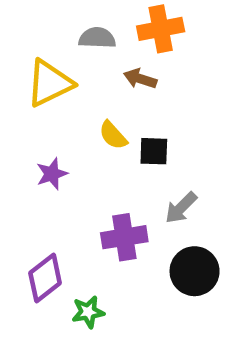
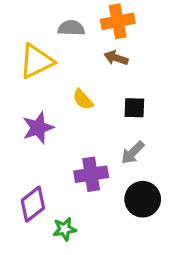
brown arrow: (140, 79) -> (116, 58), moved
black square: (154, 151) -> (134, 108), moved
purple star: (52, 174) -> (38, 128), size x1.4

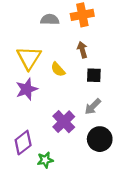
brown arrow: (116, 58) -> (82, 50), moved, turned 56
yellow triangle: (36, 61) -> (29, 58), moved, turned -32
purple cross: (91, 174) -> (64, 122), turned -35

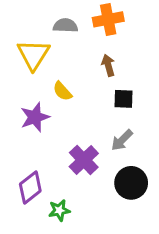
yellow triangle: (29, 58) -> (33, 55), moved
yellow semicircle: (58, 69) -> (62, 91), moved

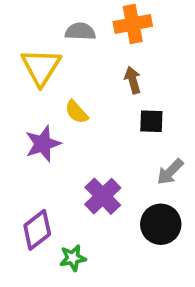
gray arrow: (122, 140) -> (170, 172), moved

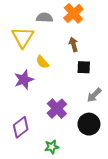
orange cross: (133, 24) -> (73, 13), turned -30
green star: (73, 258) -> (52, 147), moved

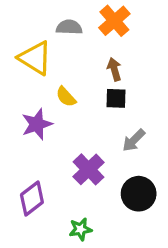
yellow triangle: (23, 37) -> (35, 58), turned -30
black square: (84, 67) -> (116, 98), moved
gray arrow: (94, 95) -> (134, 140), moved

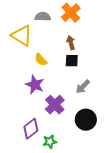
purple star: (37, 124) -> (35, 85), moved, turned -30
purple diamond: (32, 199) -> (31, 129), moved

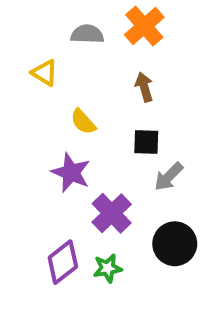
yellow triangle: (22, 36) -> (45, 73), size x0.6
black square: (72, 61) -> (146, 142), moved
green star: (50, 142) -> (108, 268), moved

